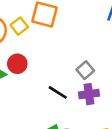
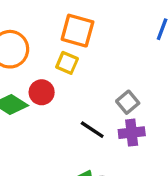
yellow square: (19, 26) -> (67, 63), moved, turned -30

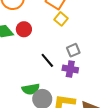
yellow square: (67, 63) -> (61, 19), moved

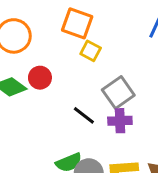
gray square: (73, 50) -> (118, 93), size x1.5

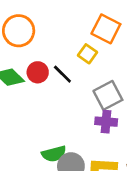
orange square: (77, 23) -> (106, 29), moved
black line: (84, 115) -> (62, 74), moved

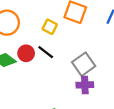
yellow square: (87, 54) -> (50, 27), moved

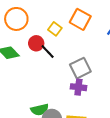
red circle: (26, 53) -> (36, 43), moved

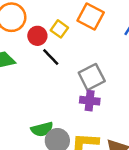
red circle: (36, 43) -> (37, 36), moved

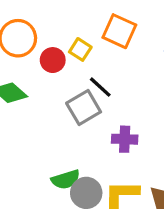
black line: (51, 57) -> (100, 87), moved
gray square: (92, 77) -> (84, 108), moved

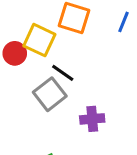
yellow square: (80, 49) -> (39, 40), size x1.5

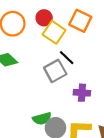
red circle: (15, 53) -> (44, 18), moved

